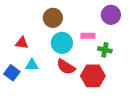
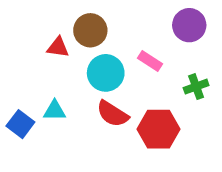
pink rectangle: (88, 36) -> (150, 61), turned 32
red triangle: (22, 43) -> (58, 47), moved
green cross: (105, 50) -> (196, 87), moved, turned -32

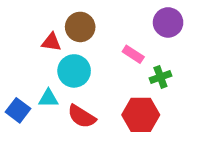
cyan circle: (106, 73) -> (74, 71), moved
green cross: (196, 87) -> (160, 77), moved
red semicircle: (113, 114) -> (82, 116), moved

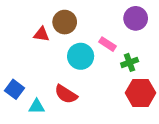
cyan circle: (74, 71) -> (81, 56), moved
cyan triangle: (48, 98) -> (37, 106), moved
red hexagon: (141, 115) -> (141, 93), moved

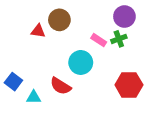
cyan circle: (81, 56) -> (81, 62), moved
green cross: (130, 62) -> (119, 39), moved

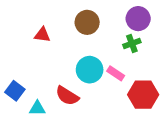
brown circle: (59, 20) -> (87, 22), moved
pink rectangle: (99, 40) -> (116, 73), moved

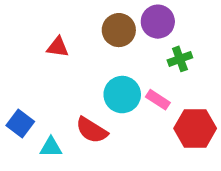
purple circle: (138, 19) -> (158, 22), moved

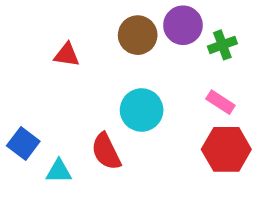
green cross: (180, 59) -> (222, 45), moved
pink rectangle: (158, 100) -> (220, 102), moved
red semicircle: (92, 130) -> (106, 151), turned 32

